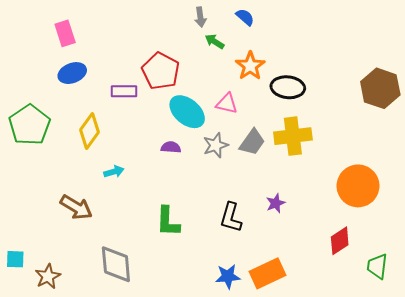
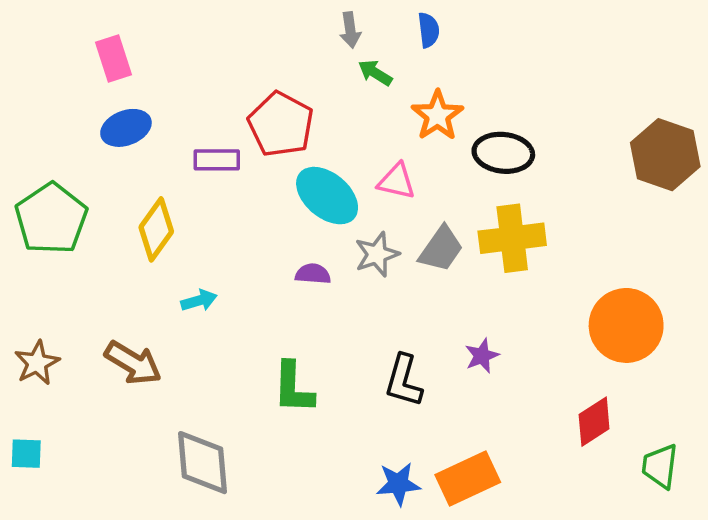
blue semicircle: (245, 17) -> (429, 30), turned 42
purple semicircle: (171, 147) -> (313, 274), moved
brown star: (48, 276) -> (37, 363), moved

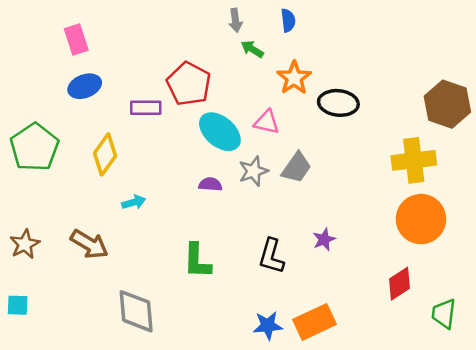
yellow cross: (512, 238) -> (414, 160), moved

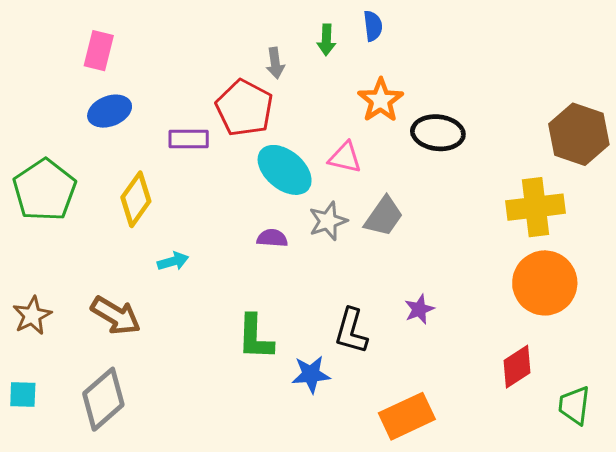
gray arrow: (235, 20) -> (275, 63), moved
pink rectangle: (76, 39) -> (99, 51), turned 32
green arrow: (252, 49) -> (326, 40), moved, turned -120
gray diamond: (136, 311) -> (103, 399), moved, turned 54
blue star: (268, 326) -> (311, 374), moved

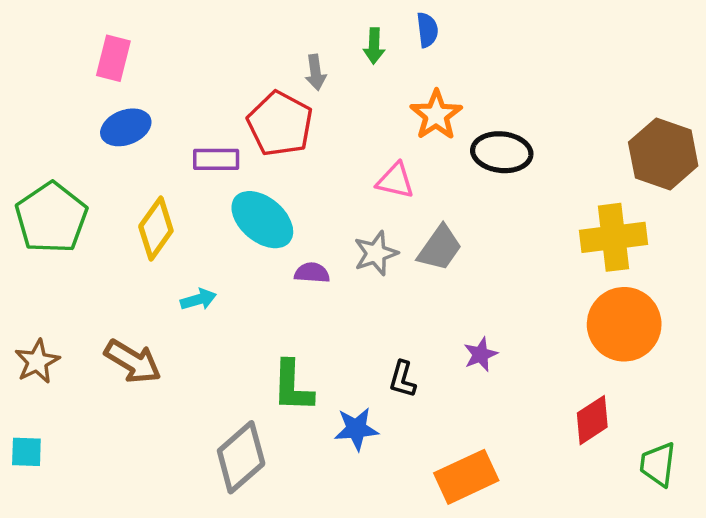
cyan ellipse: (285, 170) -> (262, 220), moved
black L-shape: (351, 331) -> (402, 379), size x0.7
gray diamond: (103, 399) -> (241, 457), moved

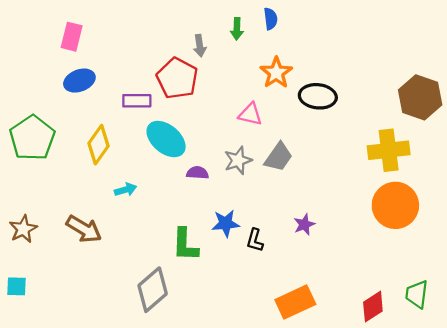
red diamond: (592, 420) -> (373, 307), moved
blue star: (356, 429) -> (226, 223), moved

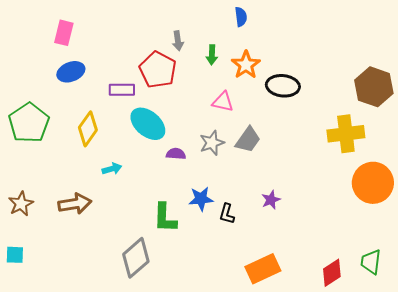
green arrow: (237, 29) -> (212, 55), moved
orange circle: (395, 205) -> (373, 183), moved
brown arrow: (84, 229) -> (75, 204), turned -40

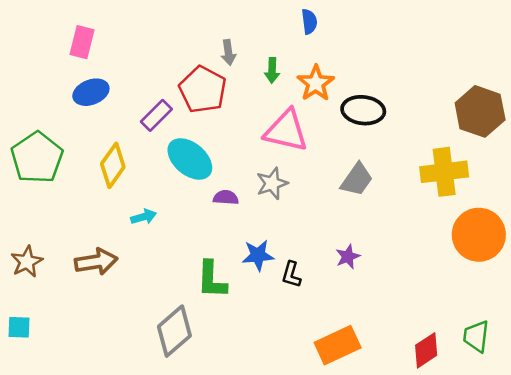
purple rectangle: (122, 90) -> (156, 115), turned -45
pink triangle: (223, 102) -> (286, 131), size x1.6
gray trapezoid: (248, 140) -> (357, 180), moved

